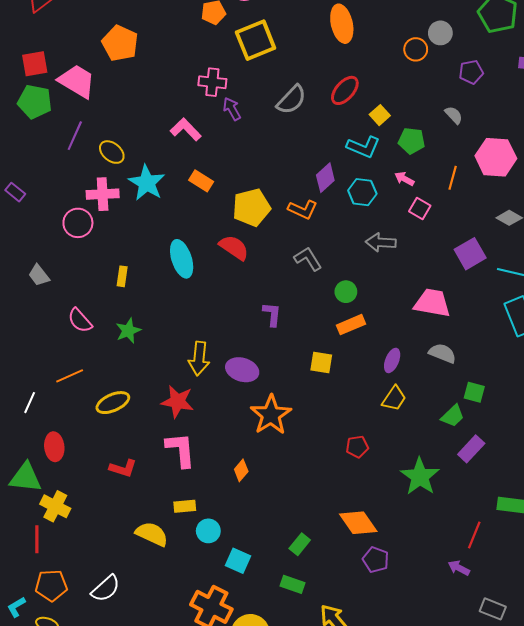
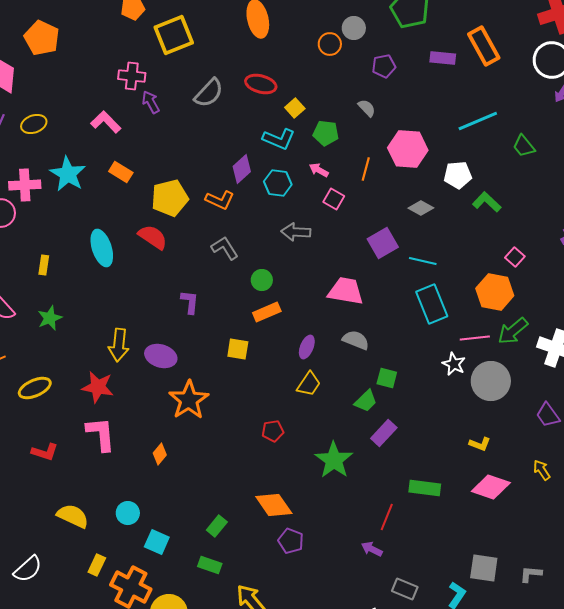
red ellipse: (345, 90) -> (261, 84), turned 64
yellow ellipse: (112, 152) -> (34, 124), moved, turned -60
yellow rectangle: (185, 506) -> (97, 565), moved, turned -60

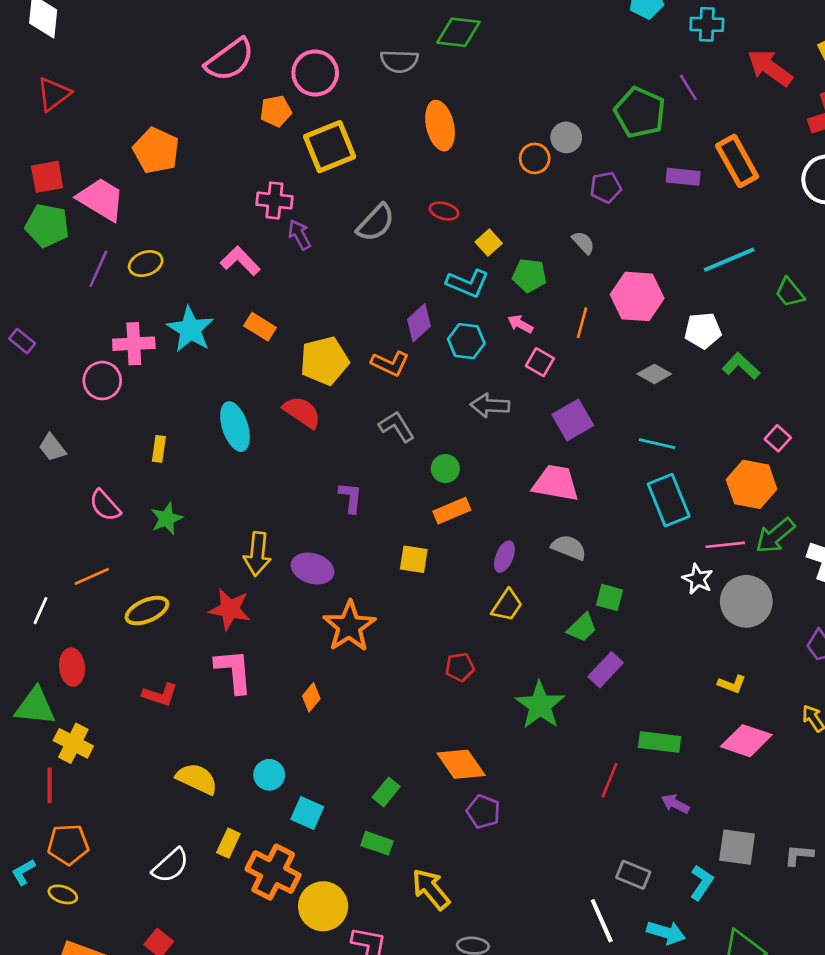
red ellipse: (261, 84) -> (444, 211), size x0.7
purple square: (383, 243) -> (573, 420), moved
purple arrow: (372, 549) -> (675, 804), moved
white semicircle: (28, 569) -> (171, 866), moved

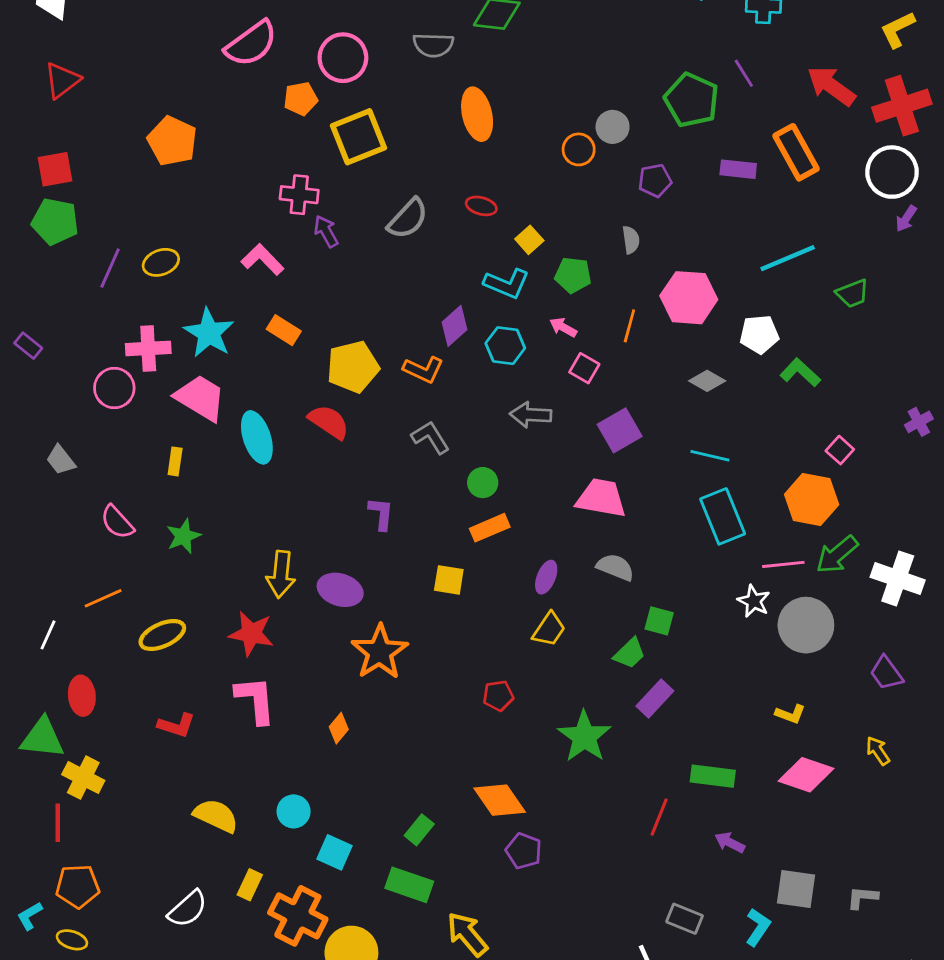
red arrow: (770, 68) -> (831, 86), moved
pink trapezoid: (101, 199) -> (200, 398), moved
gray semicircle: (583, 243) -> (631, 240), turned 35
green trapezoid: (790, 292) -> (852, 293), turned -72
green rectangle: (377, 843) -> (409, 885), size x1.4

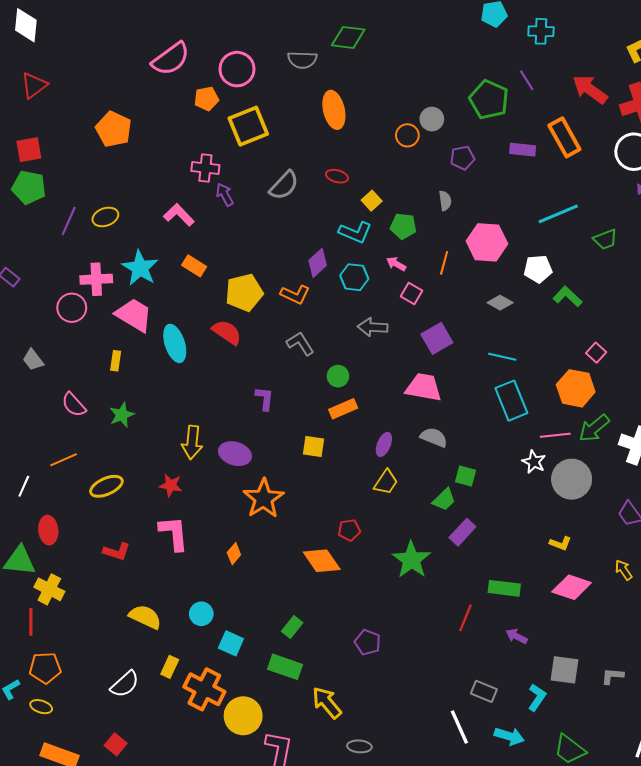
red star: (251, 634) -> (171, 485), size x0.7
orange diamond: (500, 800) -> (322, 561), moved

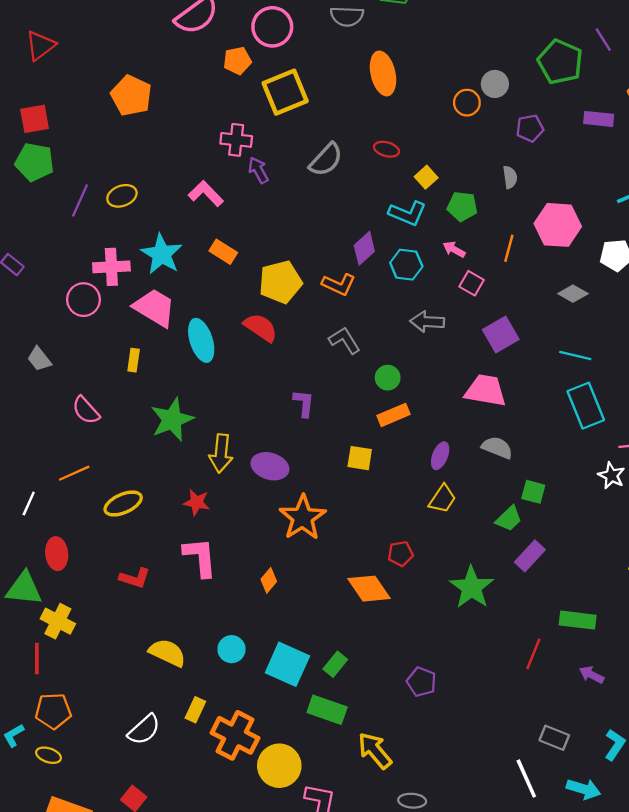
green star: (122, 415) -> (172, 420), moved, size x1.5
cyan square: (231, 643) -> (287, 664), moved, size x1.5

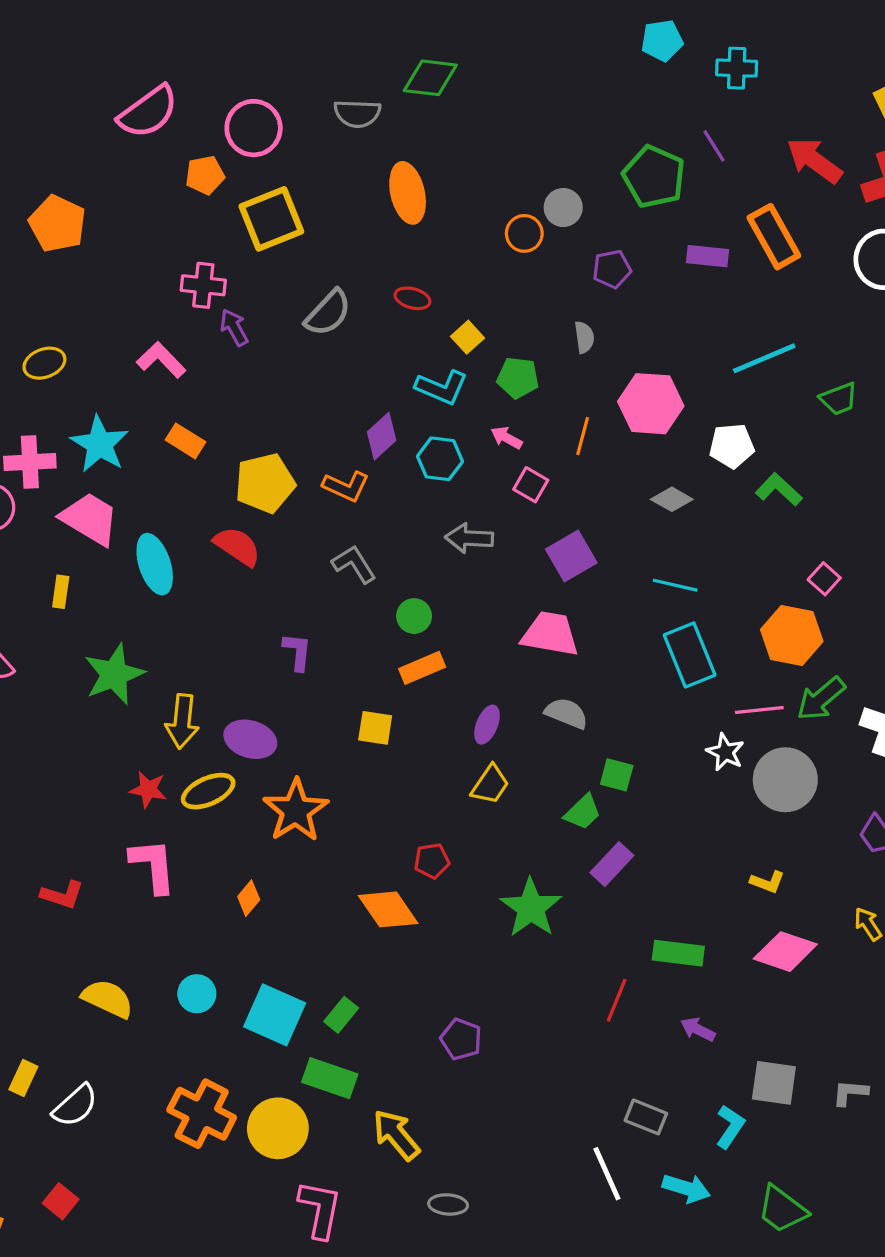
yellow ellipse: (123, 503) -> (208, 791), moved
yellow rectangle: (195, 710) -> (23, 1078), moved
yellow circle: (279, 766) -> (278, 1128), moved

